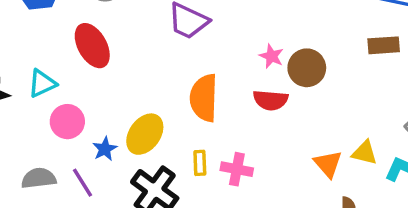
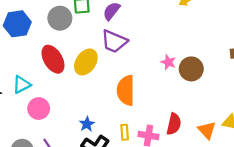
red semicircle: (271, 100) -> (174, 124), moved, turned -80
yellow ellipse: (145, 134) -> (86, 62), moved
blue star: (105, 149) -> (87, 124), moved

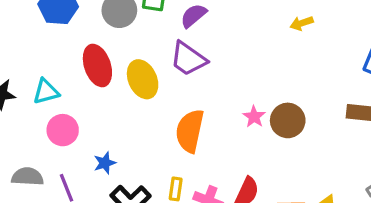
yellow ellipse: (86, 62) -> (143, 79), turned -70
pink star: (168, 62) -> (254, 117), moved
blue star: (87, 124) -> (105, 163), moved

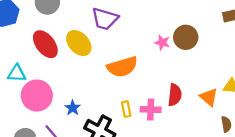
cyan triangle: (46, 92) -> (17, 73), turned 36
pink circle: (63, 130) -> (37, 96), size x1.4
orange semicircle: (190, 131) -> (122, 67), turned -100

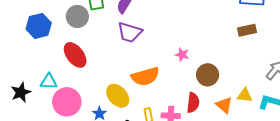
brown circle: (186, 37) -> (208, 75), moved
yellow ellipse: (79, 43) -> (118, 96), moved

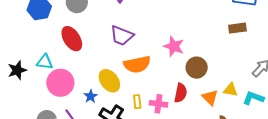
purple trapezoid: (130, 32) -> (122, 36), moved
pink star: (182, 55) -> (174, 46), size x1.5

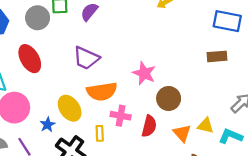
pink cross: (158, 104) -> (121, 116), moved

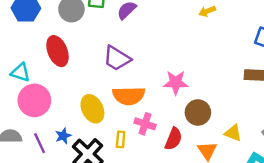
pink star: (144, 73) -> (176, 83), turned -30
blue star: (47, 125) -> (63, 136), moved
yellow triangle: (206, 126) -> (233, 133), moved

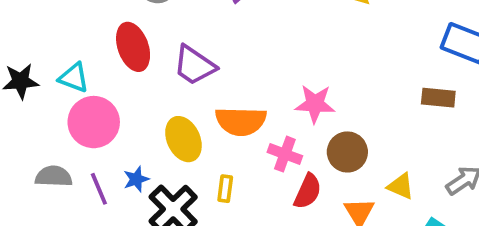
purple trapezoid: (117, 58) -> (194, 65), moved
pink cross: (145, 124) -> (285, 154), moved

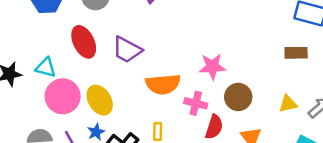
yellow ellipse: (183, 139) -> (100, 100), moved
yellow triangle: (401, 186) -> (288, 104), moved, turned -30

